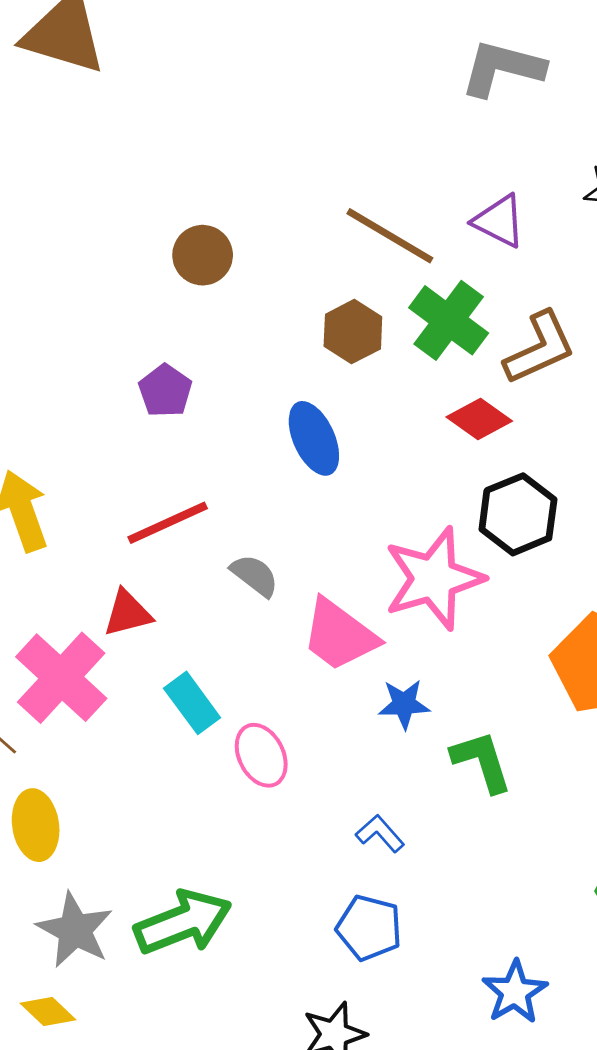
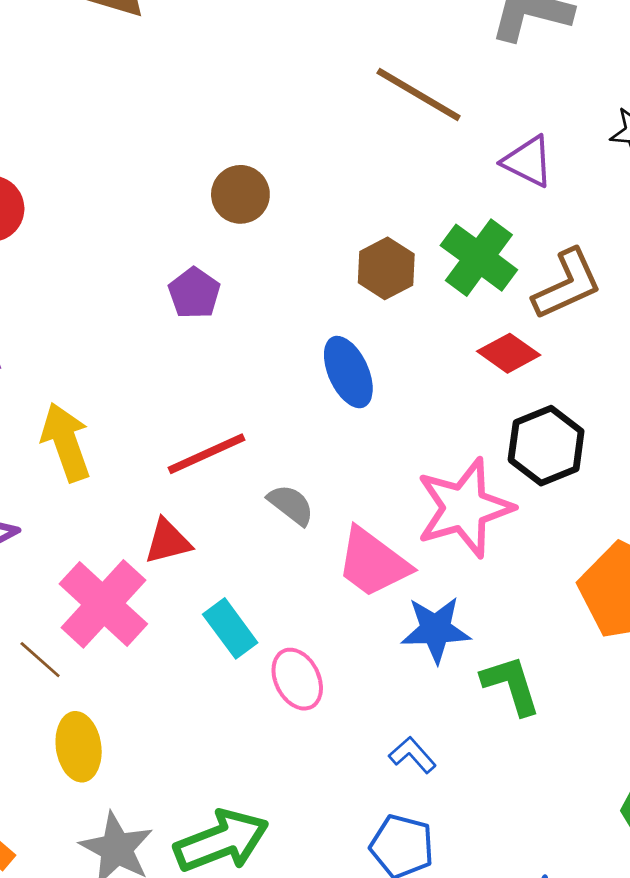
brown line: (390, 236) -> (419, 94), moved
purple pentagon: (165, 391) -> (194, 293), moved
blue star: (404, 704) -> (436, 630), size x1.4

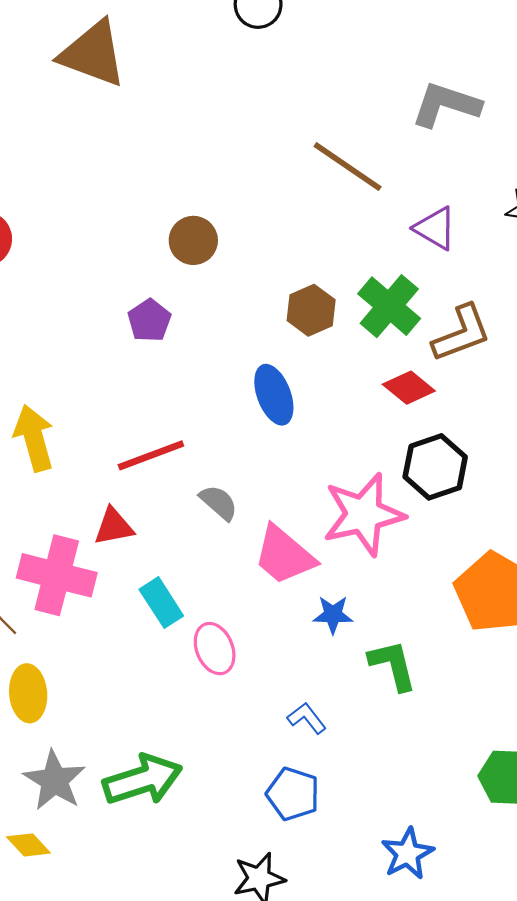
pink cross: (103, 604) -> (57, 575), turned -32
blue star: (436, 630) -> (333, 615), size x0.7

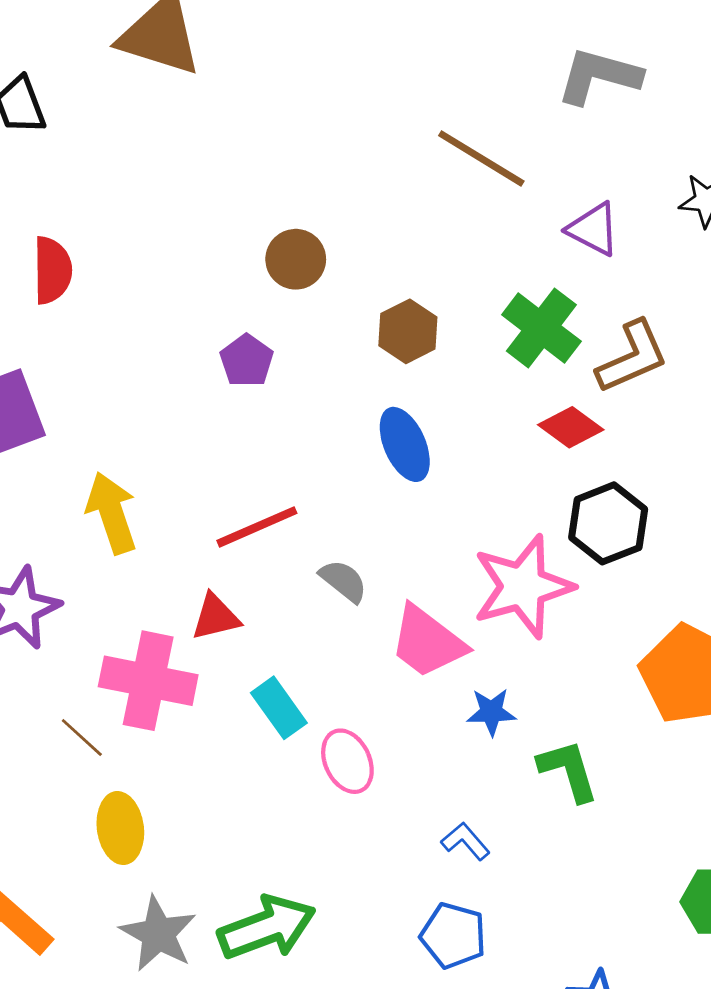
brown hexagon: (311, 310) -> (408, 331), moved

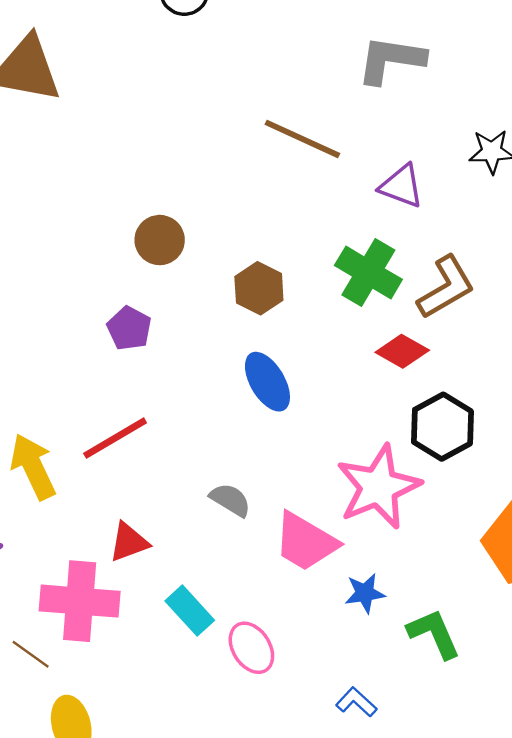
red line: (257, 527) -> (115, 438), moved

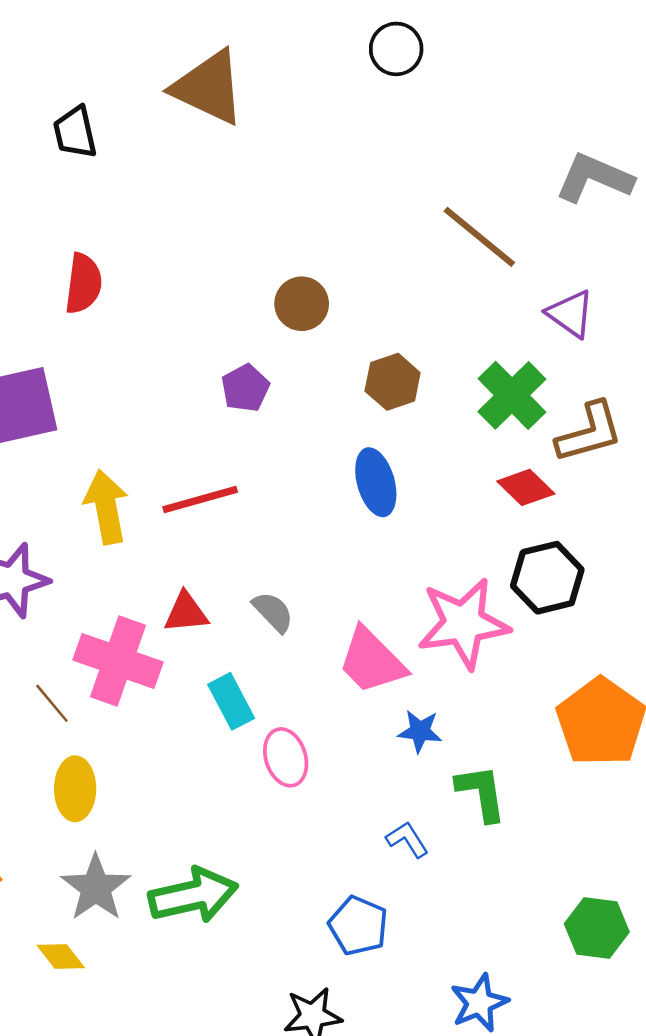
gray semicircle: (230, 500) -> (273, 612), moved
blue L-shape: (356, 702) -> (407, 839), moved

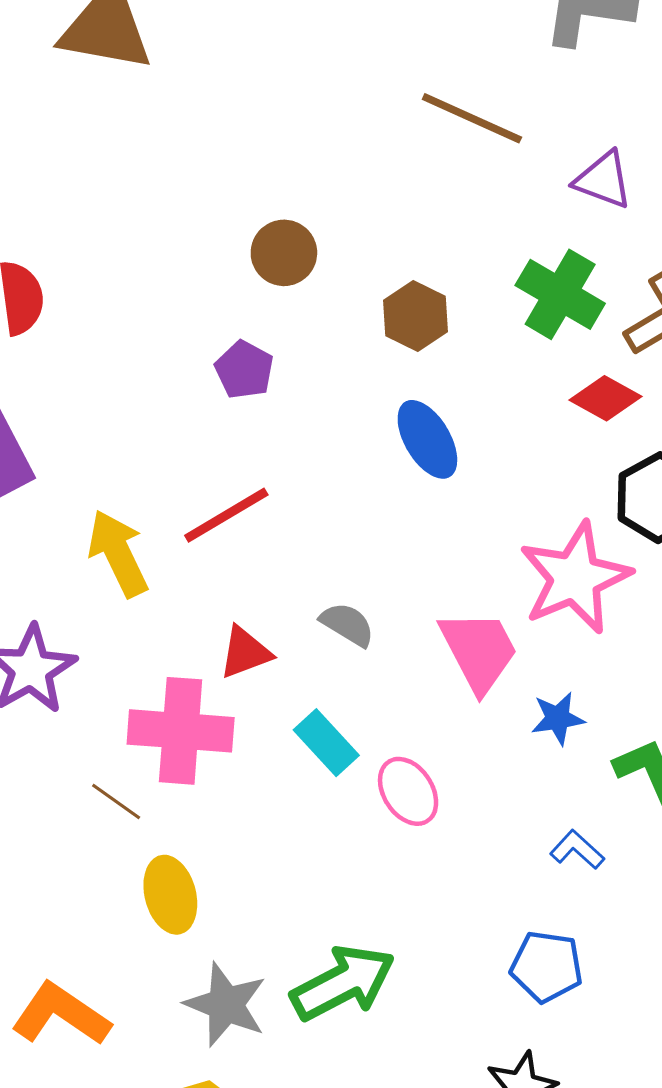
pink trapezoid: (372, 661) -> (479, 651), turned -148

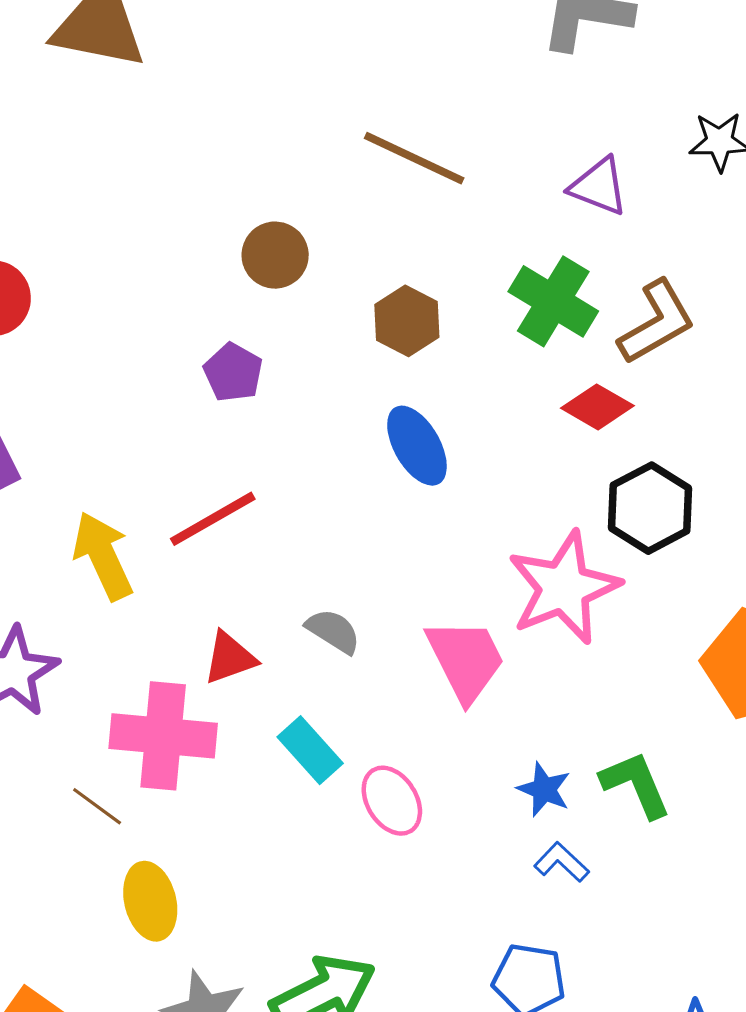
brown line: (472, 118) -> (414, 158), moved
blue star: (558, 718) -> (544, 789), moved, turned 30

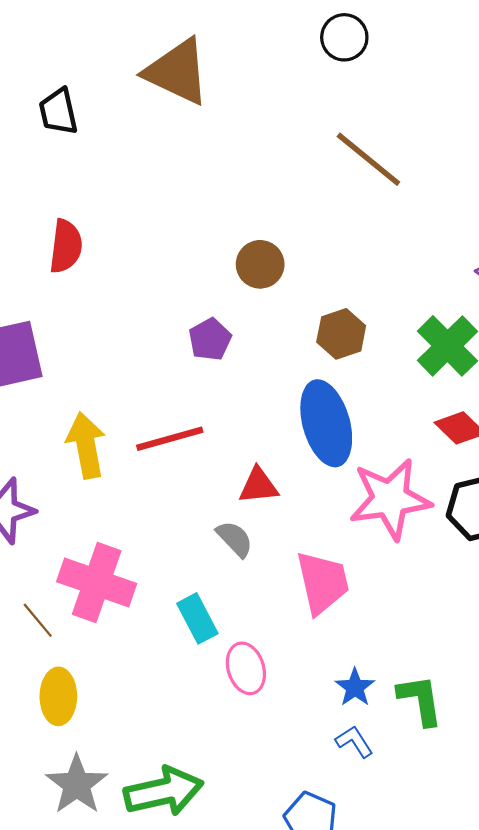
brown line: (414, 158) -> (368, 159), moved
blue ellipse: (417, 446) -> (326, 423), size x1.4
pink star: (564, 588) -> (390, 499), moved
red triangle: (230, 658) -> (258, 486), moved

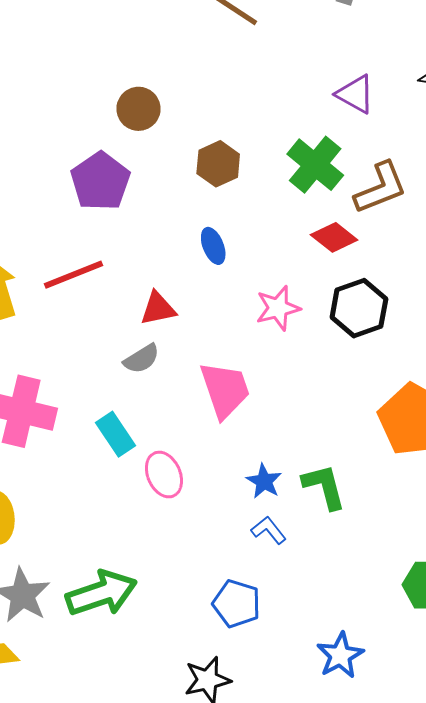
purple pentagon: (210, 339) -> (100, 181), size x1.5
blue ellipse: (326, 423) -> (213, 246), size x0.5
pink star: (390, 499) -> (278, 308), size x0.6
gray semicircle: (235, 539) -> (142, 359), turned 108

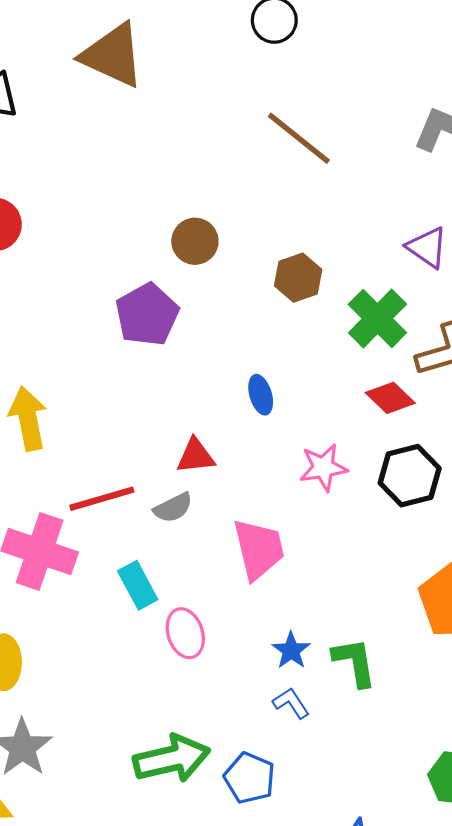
brown hexagon: (218, 164) -> (298, 278), moved
red line: (74, 275) -> (102, 499), moved
green arrow: (101, 593) -> (172, 759), moved

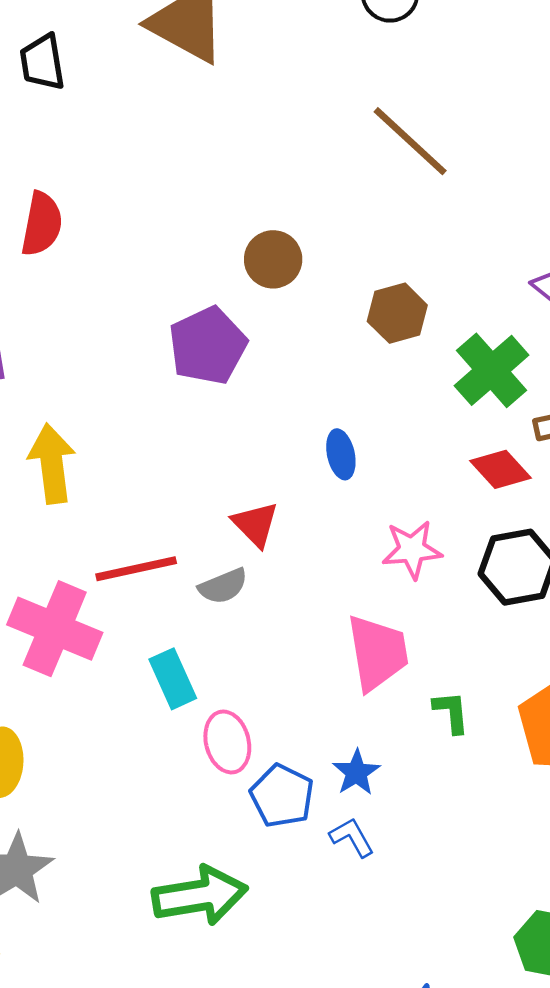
red triangle: (196, 456) -> (255, 524), turned 48
pink trapezoid: (259, 549) -> (377, 653), moved
green L-shape: (355, 662) -> (451, 712), moved, size x0.7
blue pentagon: (250, 778) -> (282, 796), moved

